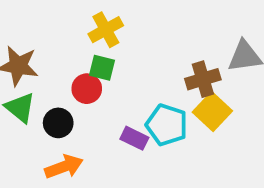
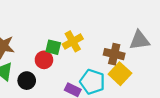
yellow cross: (106, 30) -> (73, 41), moved
brown cross: (203, 79) -> (114, 54), turned 30

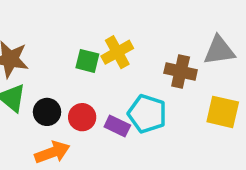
red circle: (44, 60) -> (82, 117), moved
yellow square: (120, 74) -> (223, 112), moved, turned -30

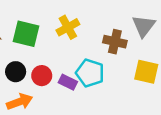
gray triangle: (219, 50) -> (144, 26), turned -45
green square: (87, 61) -> (26, 34), moved, size x1.5

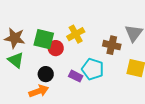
black circle: (16, 72) -> (46, 74), moved
red circle: (42, 76) -> (56, 48), moved

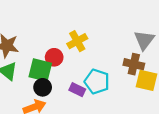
green square: (44, 39) -> (40, 70), moved
brown cross: (112, 45) -> (134, 64), moved

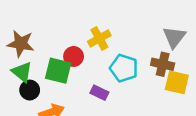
cyan pentagon: (97, 82) -> (124, 68), moved
black circle: (43, 87) -> (30, 90), moved

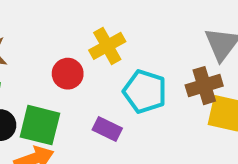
brown cross: (163, 64) -> (204, 86), turned -30
green square: (58, 71) -> (40, 125), moved

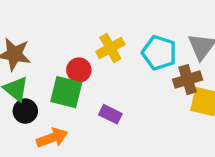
cyan pentagon: (145, 91) -> (159, 53), moved
green square: (40, 125) -> (66, 92), moved

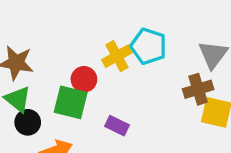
cyan pentagon: (159, 53) -> (148, 46), moved

